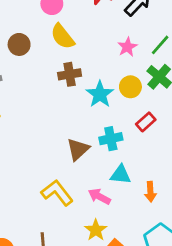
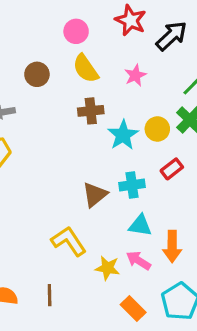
pink star: (127, 47) -> (135, 75), moved
orange arrow: (150, 192) -> (172, 247), size x1.4
pink arrow: (99, 196) -> (138, 261), moved
yellow star: (96, 230) -> (107, 268), moved, turned -30

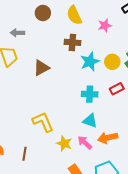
brown triangle: (95, 195) -> (41, 68), moved
orange arrow: (172, 247) -> (108, 138), turned 66

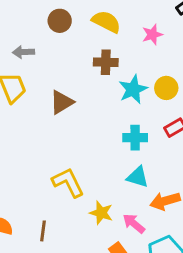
yellow semicircle: (74, 15) -> (106, 22), turned 144
pink arrow: (85, 143) -> (134, 223), moved

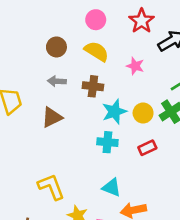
pink star: (152, 35) -> (135, 66), turned 30
gray arrow: (23, 52) -> (57, 81), moved
cyan cross: (135, 138) -> (107, 142), moved

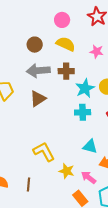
gray arrow: (57, 81) -> (38, 71), size x1.6

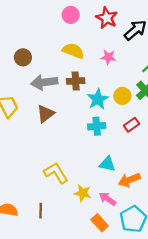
pink circle: (62, 20) -> (71, 15), moved
brown circle: (35, 45) -> (23, 57), moved

